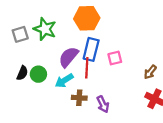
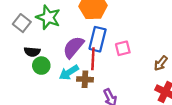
gray square: (20, 34) -> (22, 23), turned -35
black semicircle: (22, 73) -> (32, 52), moved, turned 72
brown cross: (79, 98) -> (85, 79), moved

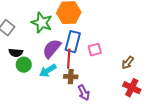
green star: (48, 17) -> (42, 23), moved
brown cross: (85, 79) -> (71, 77), moved

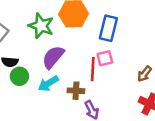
blue rectangle: (73, 42) -> (108, 28), moved
red line: (69, 59) -> (93, 69), moved

